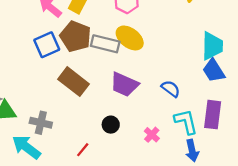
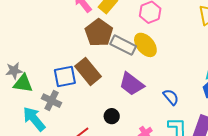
blue square: (47, 45) -> (65, 77), moved

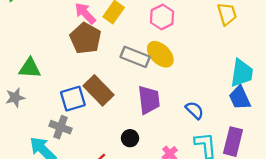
brown pentagon: (99, 33) -> (86, 38), moved
green triangle: (23, 83) -> (30, 68), moved
purple trapezoid: (132, 84) -> (149, 100), turned -128

